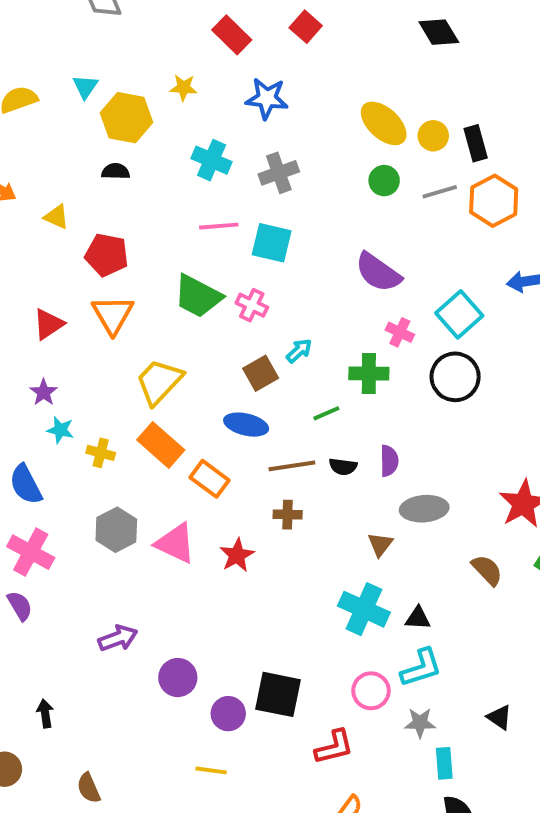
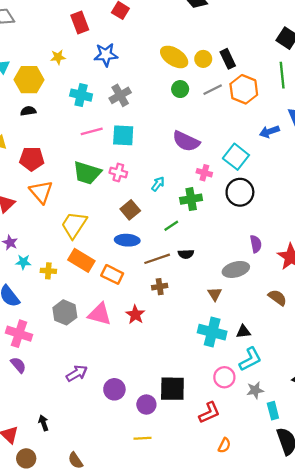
red rectangle: (232, 35) -> (80, 22), turned 35
cyan arrow: (299, 351) -> (158, 184), moved
purple semicircle: (389, 461) -> (256, 244), moved

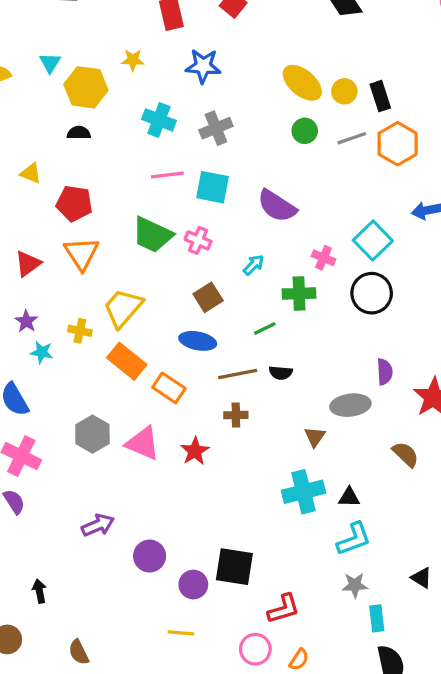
purple semicircle: (186, 141) -> (277, 206), moved
yellow cross: (48, 271) -> (80, 331), moved
cyan cross: (212, 332) -> (303, 492), turned -36
pink circle: (224, 377) -> (255, 649), moved

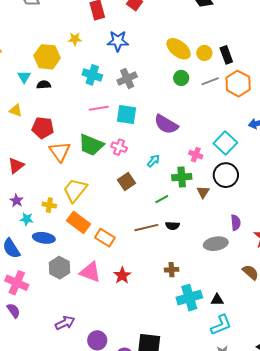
cyan triangle: (50, 63) -> (24, 77), moved
orange triangle: (82, 253) -> (60, 151), moved
blue ellipse: (198, 341) -> (44, 238), moved
brown cross: (236, 415) -> (172, 270), moved
brown triangle: (315, 437) -> (203, 192), moved

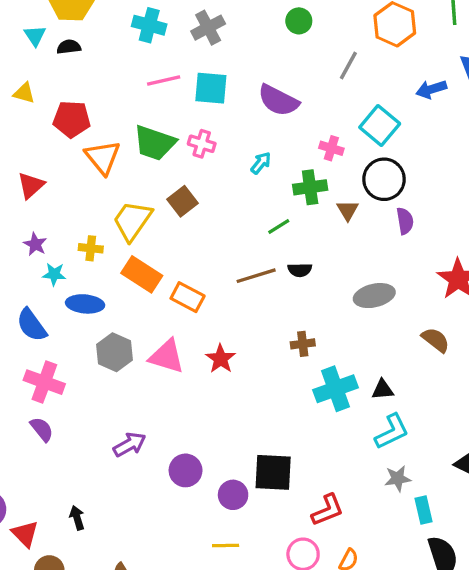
gray line: (210, 81) -> (348, 65), moved, turned -36
brown square: (126, 182) -> (182, 201), moved
purple semicircle: (236, 223) -> (405, 221), moved

